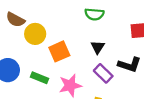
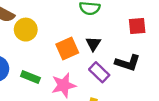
orange square: (59, 51) -> (67, 49), moved

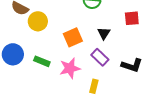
black triangle: (93, 44) -> (104, 33), moved
black L-shape: (128, 63) -> (132, 65), moved

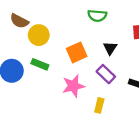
green rectangle: (42, 61) -> (40, 64), moved

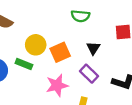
yellow circle: (39, 35) -> (36, 45), moved

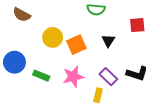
green rectangle: (24, 64) -> (41, 76), moved
purple rectangle: (89, 74) -> (108, 77), moved

